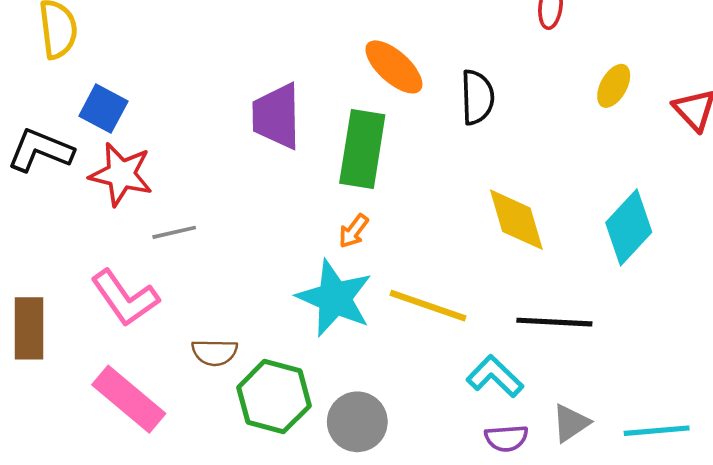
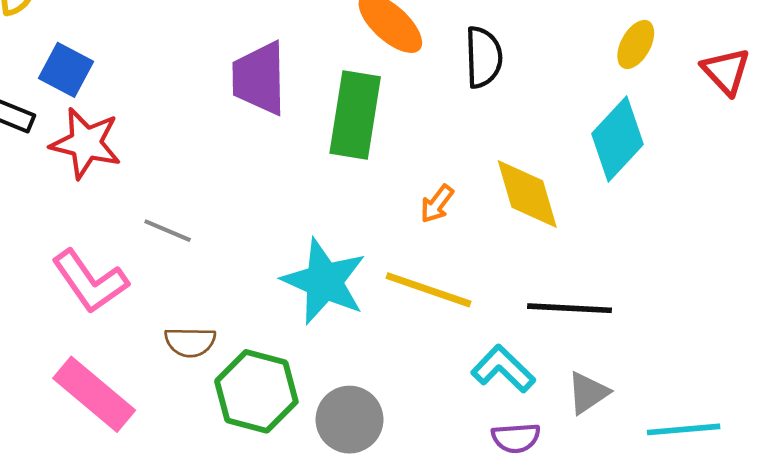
cyan diamond: (629, 227) -> (617, 139), moved
orange arrow: (354, 231) -> (437, 204), moved
gray line: (174, 232) -> (168, 231), moved, turned 36
gray triangle: (571, 423) -> (588, 393), moved

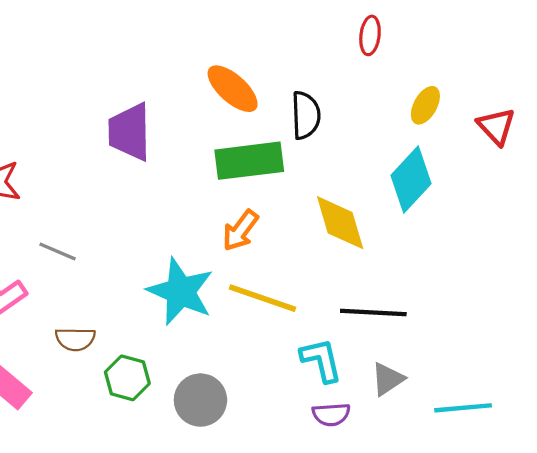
green rectangle: (355, 115) -> (249, 161), moved, turned 74
orange arrow: (437, 204) -> (240, 230), moved, size x1.4
cyan L-shape: (503, 369) -> (321, 360), turned 33
green hexagon: (256, 391) -> (127, 378), size x0.7

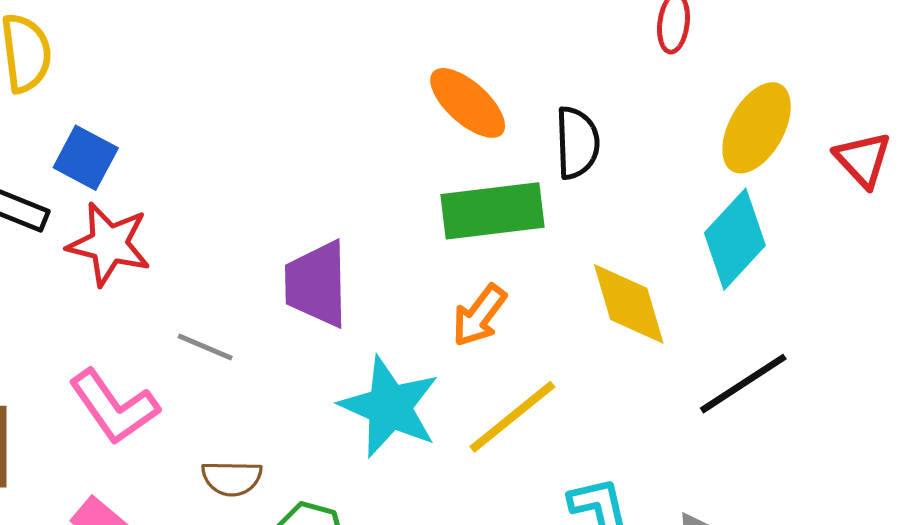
yellow ellipse: (425, 105) -> (757, 128), size x1.6
purple trapezoid: (130, 132) -> (316, 284), moved
yellow line: (263, 298) -> (512, 417), turned -58
black line: (373, 312) -> (743, 384), moved, turned -36

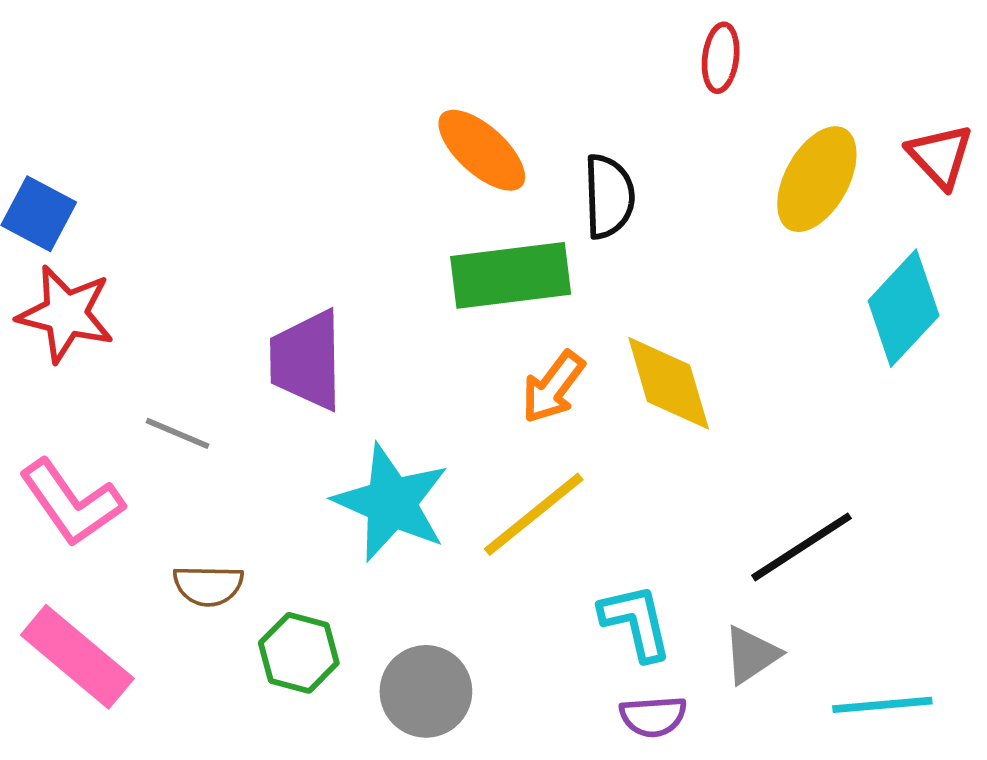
red triangle: (863, 159) -> (940, 156), moved
cyan diamond: (735, 239) -> (904, 308), moved
orange arrow: (479, 316) -> (553, 387), moved
black line: (743, 384) -> (801, 547), moved

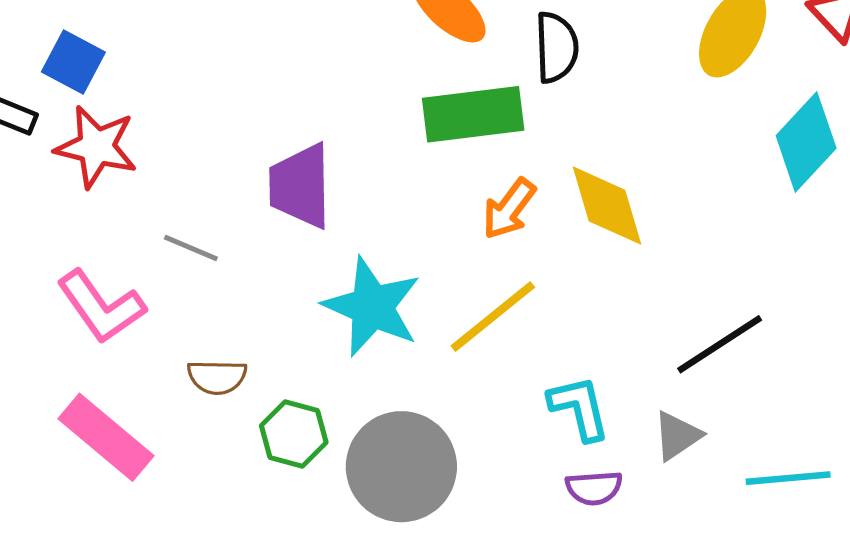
gray circle: (426, 691) -> (401, 467), size x1.4

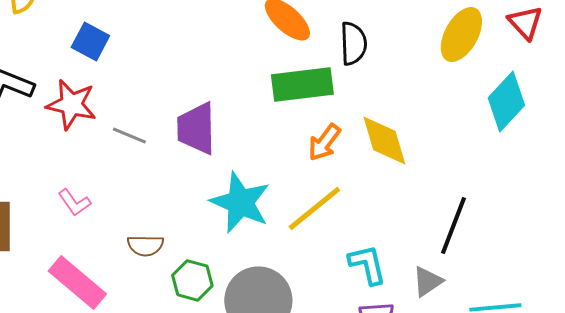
blue square: (73, 62) -> (90, 41), moved
gray line: (191, 248) -> (129, 135), moved
pink L-shape: (101, 307) -> (74, 202), size x0.6
black line: (720, 344) -> (453, 225), turned -36

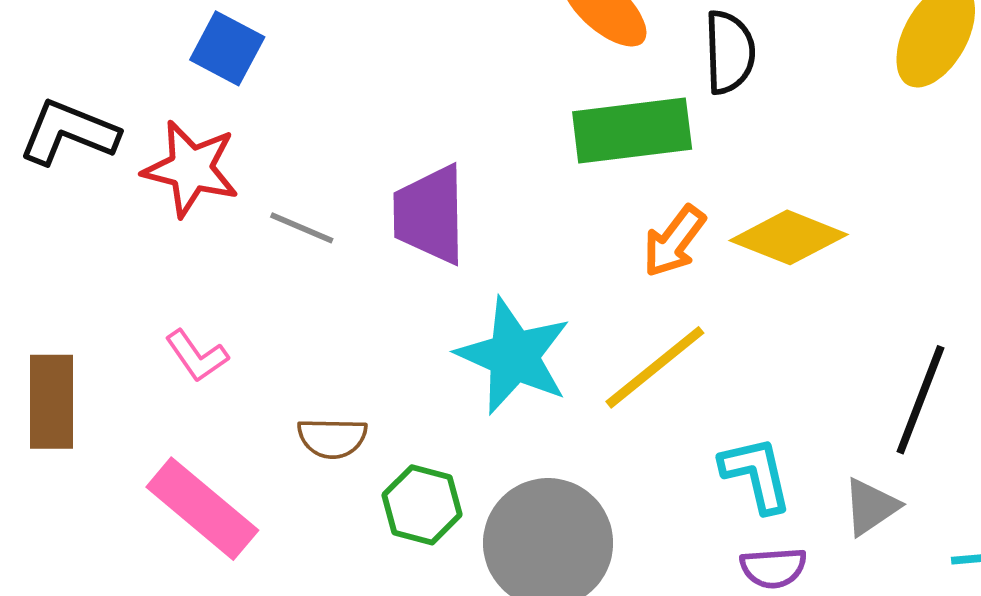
yellow diamond: (384, 140) -> (789, 237), turned -52

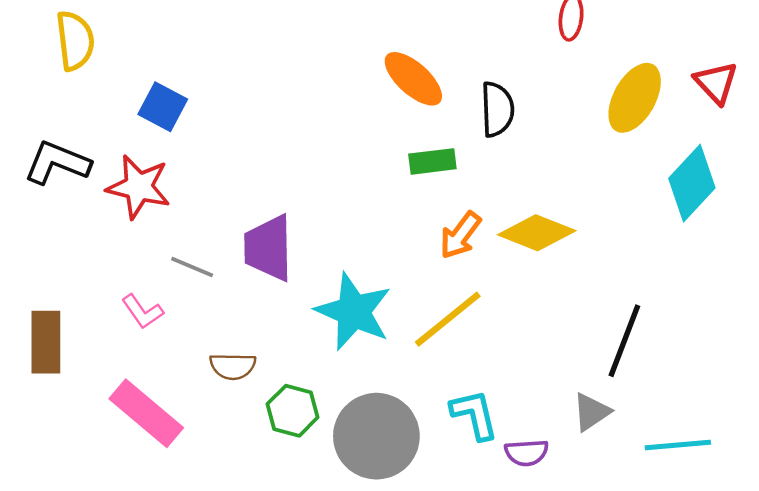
green rectangle: (632, 131) -> (432, 161), size x0.6
purple trapezoid: (430, 215) -> (268, 248), moved
gray line: (302, 228) -> (192, 267), moved
cyan L-shape: (756, 474) -> (474, 415), moved

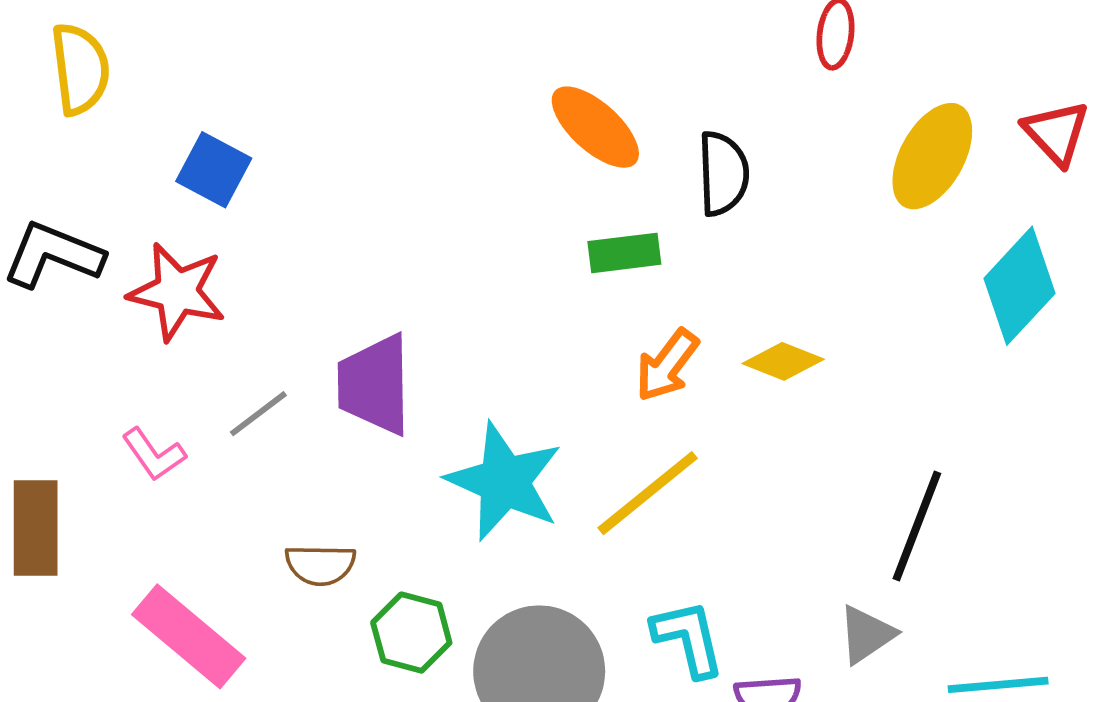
yellow diamond: (537, 233) -> (783, 361), size x0.7
gray line: (192, 267) -> (258, 414), turned -60
pink L-shape: (142, 312) -> (154, 454), moved

